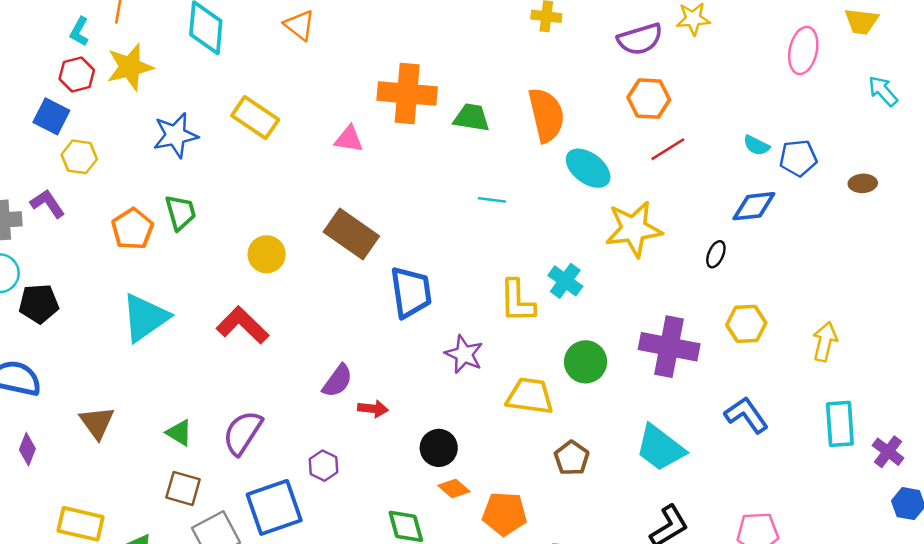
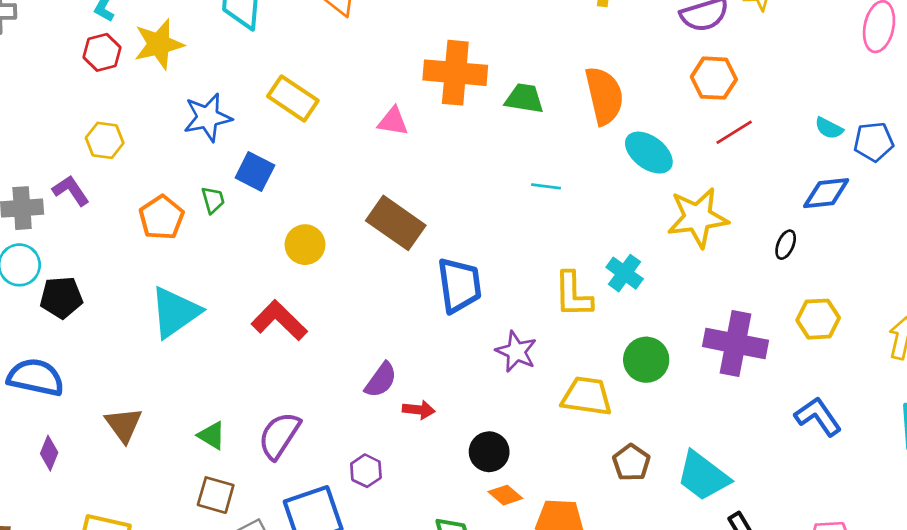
blue square: (51, 116) -> (255, 172), moved
green trapezoid: (181, 212) -> (213, 200), size x0.7
cyan trapezoid: (660, 448) -> (703, 476), moved

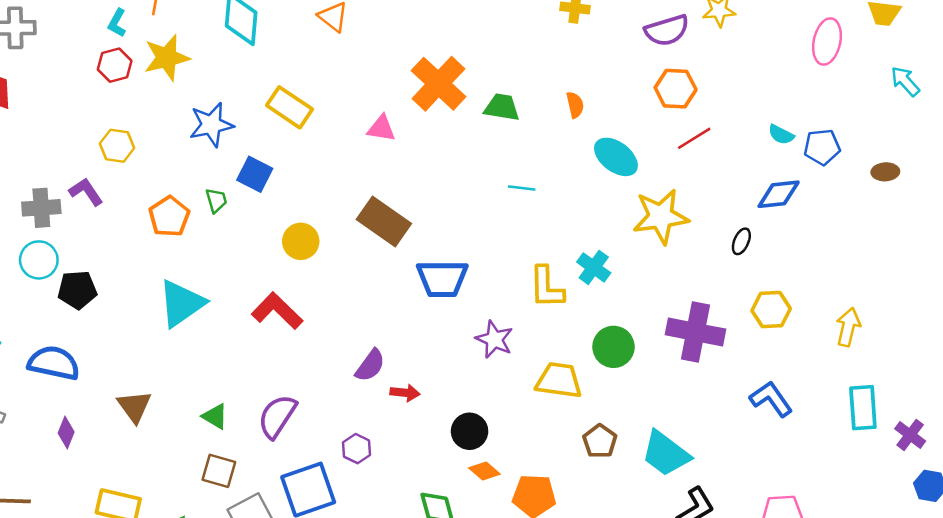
orange cross: (455, 73) -> (438, 84), turned 38
orange semicircle: (604, 96) -> (575, 105), size x0.5
blue trapezoid: (459, 285) -> (442, 279), turned 98

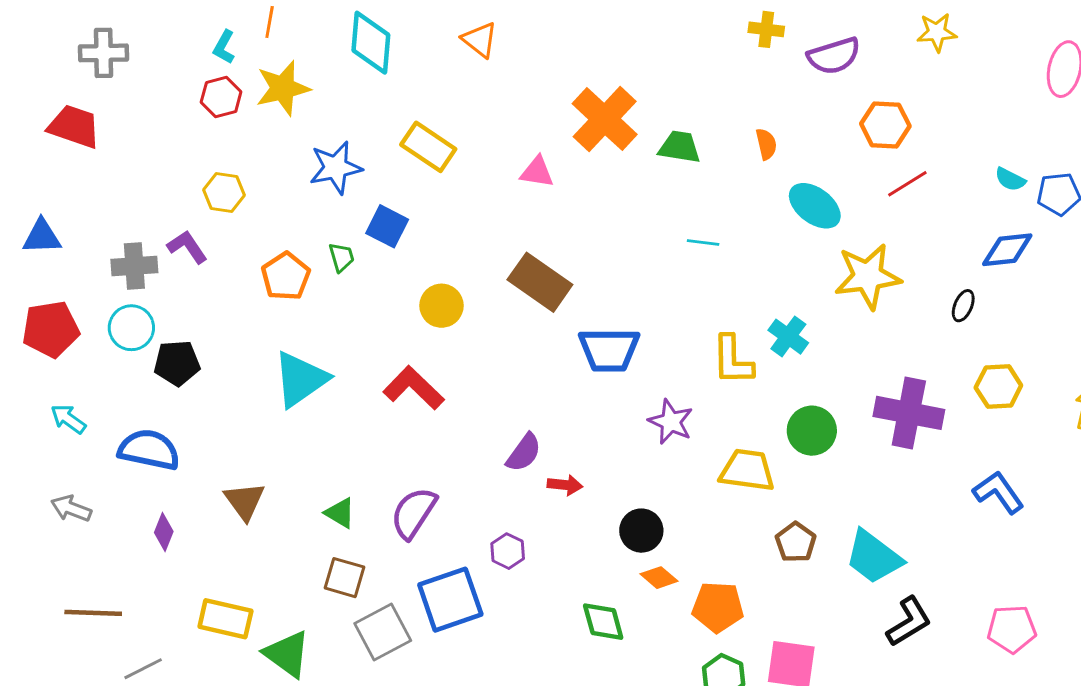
purple semicircle: (667, 30) -> (834, 56), moved

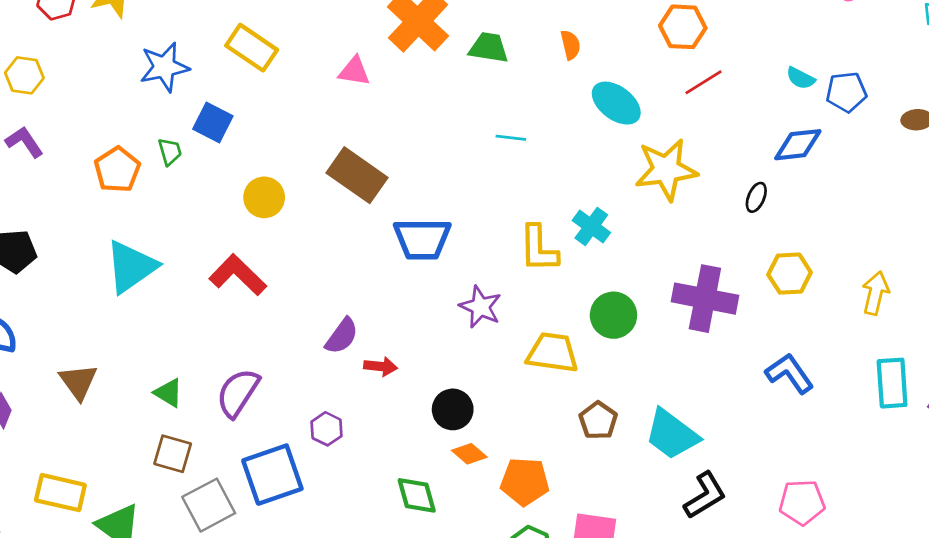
yellow hexagon: (224, 193) -> (24, 75), moved

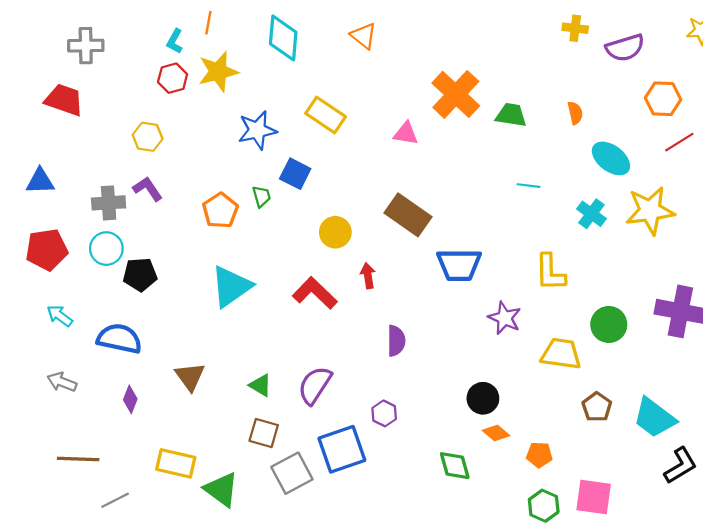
cyan cross: (591, 226) -> (591, 214), moved
purple semicircle: (342, 336) -> (396, 341), turned -36
red arrow: (381, 366) -> (368, 276), moved, turned -105
orange pentagon: (525, 482) -> (539, 455), size x0.7

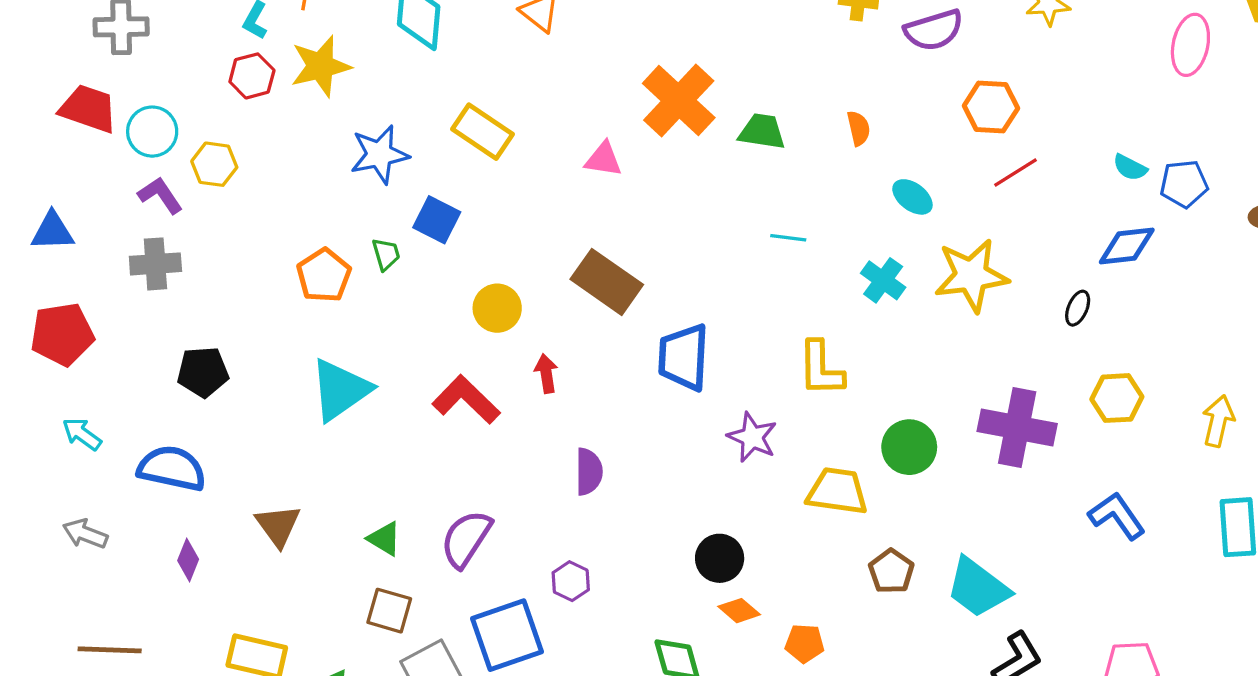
cyan ellipse: (611, 158) -> (912, 197), size x0.7
purple L-shape: (148, 189) -> (160, 195), moved
cyan circle: (106, 249) -> (152, 132), moved
blue trapezoid: (459, 265) -> (684, 357), turned 93

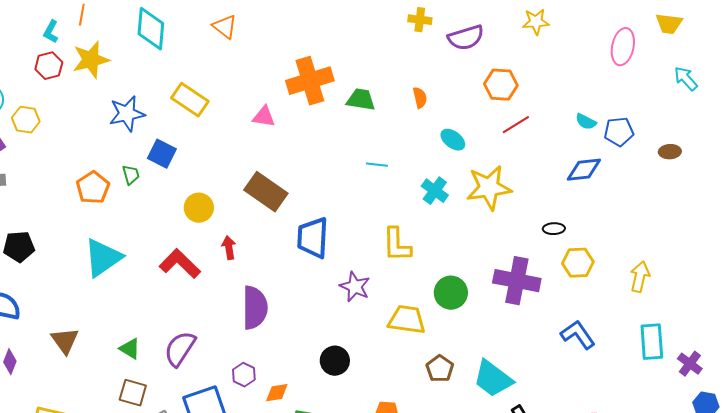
orange cross: (679, 100) -> (310, 81), turned 30
black ellipse: (1078, 308) -> (554, 229), moved, turned 65
purple semicircle: (589, 472) -> (255, 308), size x1.5
orange diamond: (739, 611) -> (277, 393), moved, turned -50

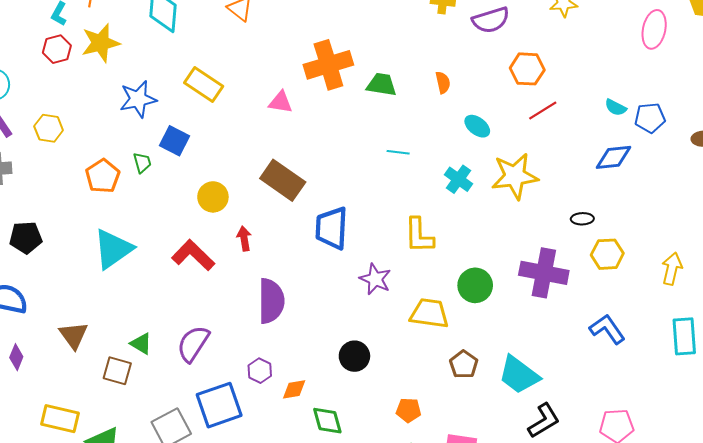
yellow hexagon: (26, 120) -> (49, 128), moved
brown square: (133, 393) -> (117, 371), moved

